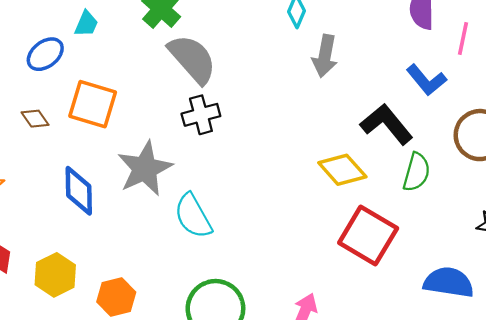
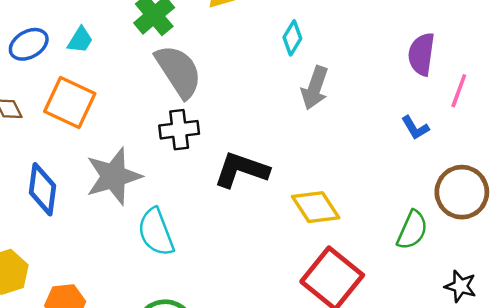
cyan trapezoid: (86, 24) -> (80, 40), moved
blue L-shape: (426, 80) -> (415, 128), size x0.7
black L-shape: (387, 124) -> (241, 170), moved, turned -40
green semicircle: (416, 172) -> (412, 230), moved

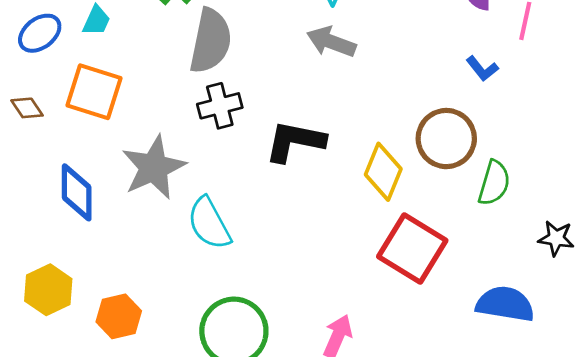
gray semicircle: (179, 71) -> (211, 41), turned 52
gray arrow: (315, 88) -> (331, 42), moved, turned 99
brown circle: (462, 192) -> (446, 139), moved
yellow diamond: (316, 207) -> (383, 172), turned 63

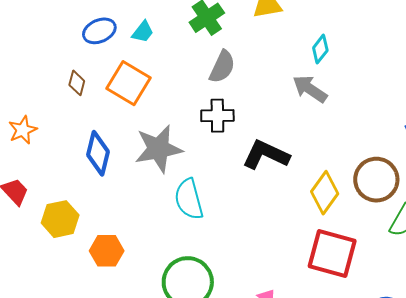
gray semicircle: (211, 41) -> (222, 67), size x0.7
brown diamond: (27, 108) -> (77, 83), turned 35
red square: (412, 249) -> (332, 254), turned -30

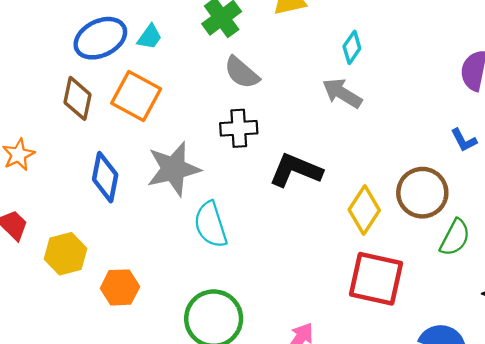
blue ellipse: (99, 31) -> (100, 38), size x1.4
gray semicircle: (222, 67) -> (242, 73), turned 108
brown diamond: (77, 83) -> (77, 98), size x1.5

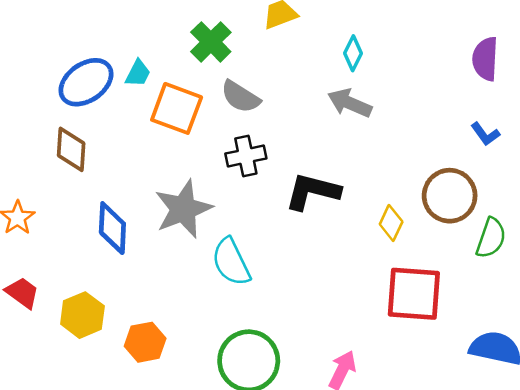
orange square: (136, 96) -> (177, 108), moved
yellow diamond: (364, 210) -> (391, 223), size x0.7

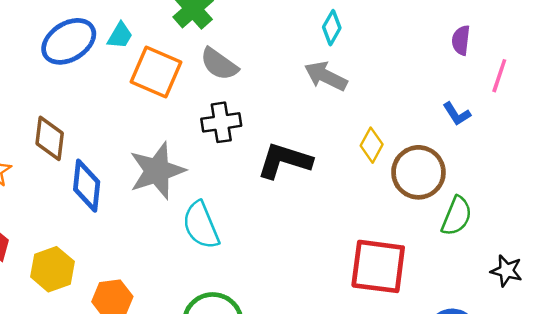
purple semicircle: (485, 59) -> (461, 40), size x0.7
brown diamond: (71, 149) -> (50, 138), moved
yellow diamond: (391, 223) -> (372, 145), moved

